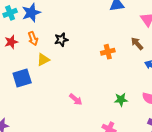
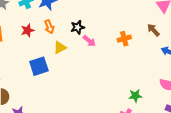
pink arrow: (76, 99) -> (89, 41), moved
green star: (121, 100) -> (135, 96), moved

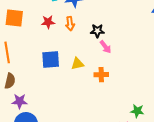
orange cross: (124, 39) -> (101, 75), moved
yellow triangle: (60, 48) -> (77, 64), moved

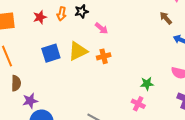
orange arrow: (70, 24) -> (62, 14), turned 32
black star: (97, 31) -> (81, 11), moved
yellow triangle: (77, 64) -> (78, 51), size x1.5

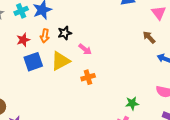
yellow triangle: (78, 51) -> (60, 61), moved
blue square: (51, 53) -> (33, 62), moved

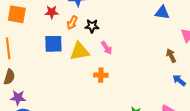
red star: (23, 40) -> (52, 12), moved

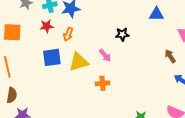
black star: (92, 26) -> (122, 34), moved

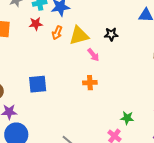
blue square: (52, 57) -> (38, 84), moved
yellow triangle: (79, 62) -> (79, 36), moved

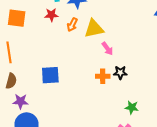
black star: (111, 34) -> (120, 73), moved
green star: (127, 118) -> (132, 107), moved

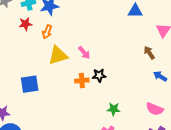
yellow triangle: (94, 29) -> (58, 55), moved

